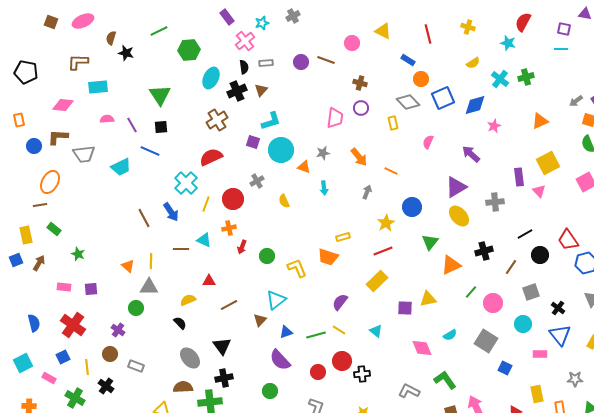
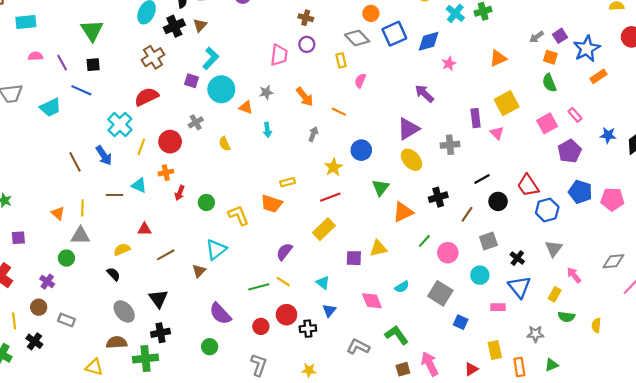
cyan L-shape: (271, 121) -> (211, 58), turned -30
pink semicircle: (428, 142) -> (360, 81), moved
blue triangle: (286, 332) -> (329, 310), moved, turned -32

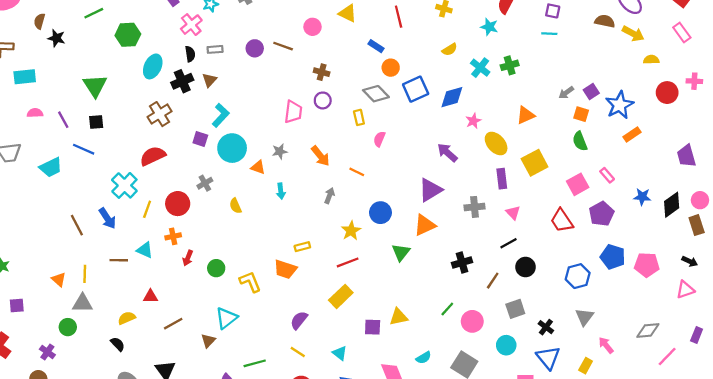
pink triangle: (497, 133) -> (513, 213), moved
yellow ellipse: (411, 160) -> (496, 144), moved
red trapezoid: (528, 185) -> (562, 221), moved
orange triangle: (403, 212) -> (425, 225), moved
green line: (259, 287) -> (255, 363), moved

